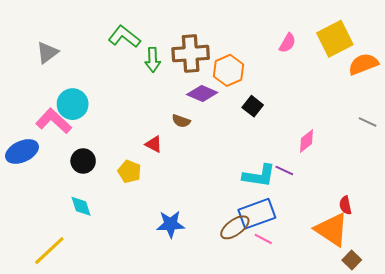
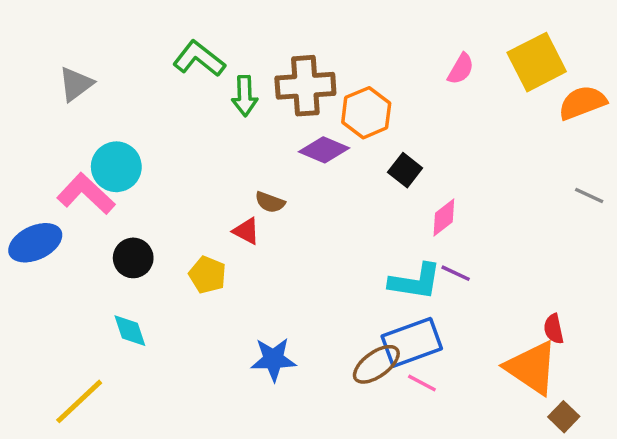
brown semicircle: (181, 121) -> (270, 202), moved
pink diamond: (306, 141) -> (444, 217), moved

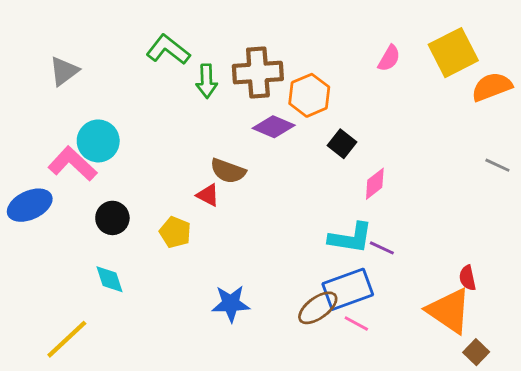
brown semicircle: (270, 202) -> (228, 171), size x1.4
purple line: (456, 273) -> (382, 248), moved

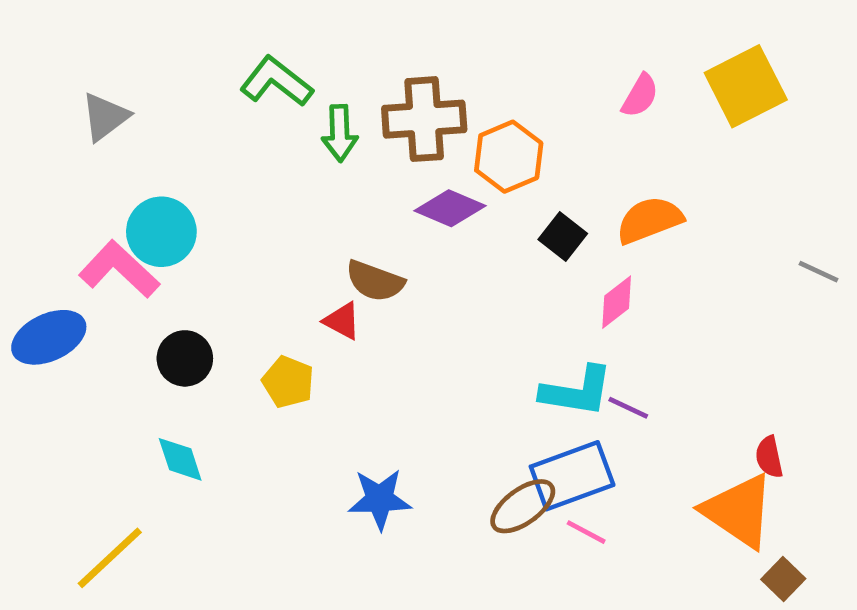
orange semicircle: (492, 87) -> (649, 220), moved

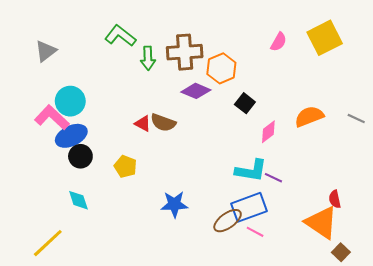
orange semicircle: (649, 220) -> (309, 116), moved
red triangle: (342, 321) -> (143, 124), moved
blue ellipse: (49, 337) -> (71, 136), moved
blue star: (380, 499) -> (174, 204), moved

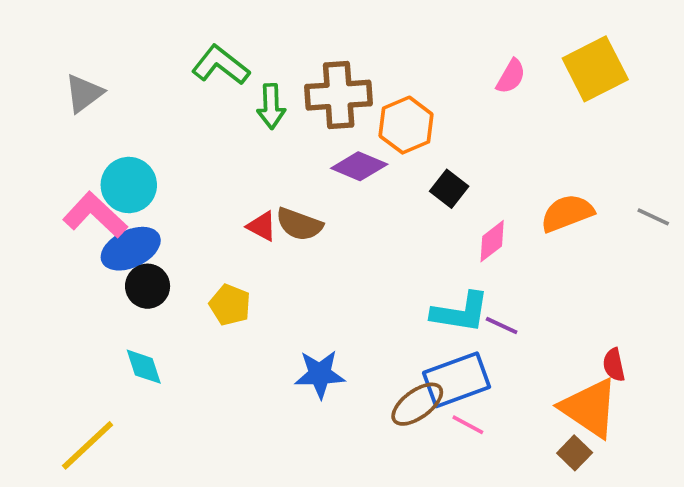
brown square: (341, 252) -> (575, 453), moved

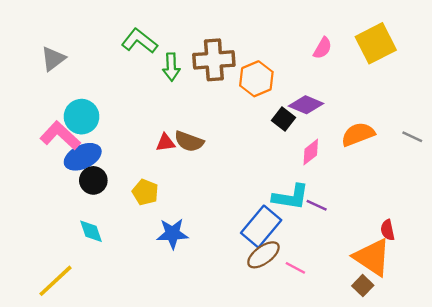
purple diamond: (359, 166) -> (306, 105), moved
red triangle: (262, 226) -> (165, 143), turned -36
blue star: (320, 374) -> (172, 234), moved
blue rectangle: (457, 380) -> (261, 226), moved, turned -30

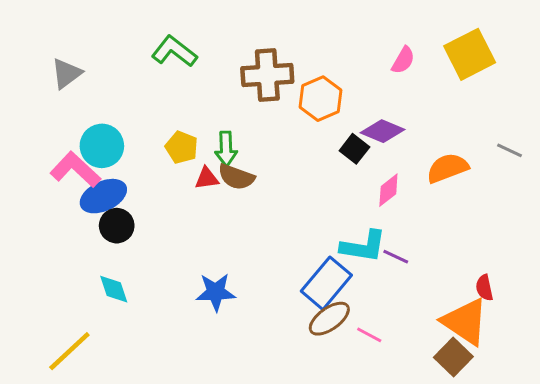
green arrow: (171, 67) -> (226, 149), moved
gray line: (412, 137) -> (509, 150), moved
yellow pentagon: (145, 192) -> (182, 147), moved
brown square: (363, 286) -> (453, 357), size x1.4

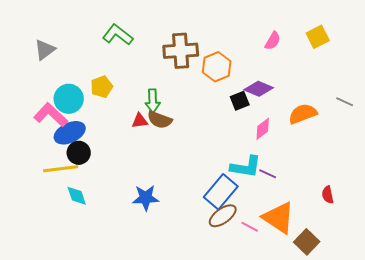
yellow square: (470, 54) -> (318, 37), size x0.7
yellow pentagon: (182, 147) -> (102, 87), moved, turned 30
black square: (354, 149) -> (240, 101), turned 30
orange triangle: (465, 322) -> (279, 218), moved
yellow line: (69, 351) -> (61, 169), moved, turned 36

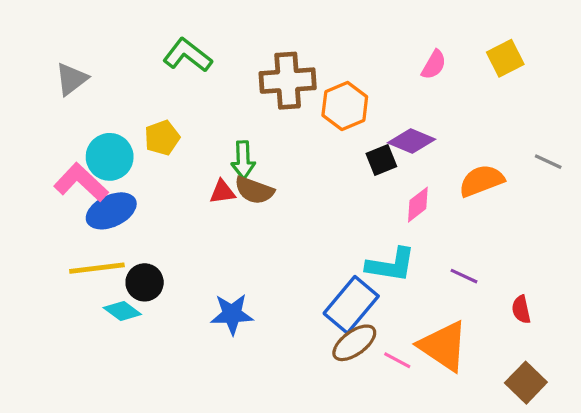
black circle: (79, 153) -> (145, 282), moved
purple line: (268, 174) -> (464, 276), moved
cyan diamond: (77, 196) -> (122, 311), turned -35
brown square: (307, 242) -> (526, 383), moved

